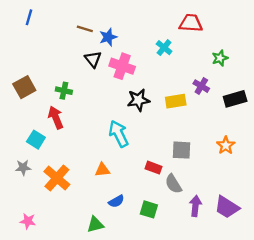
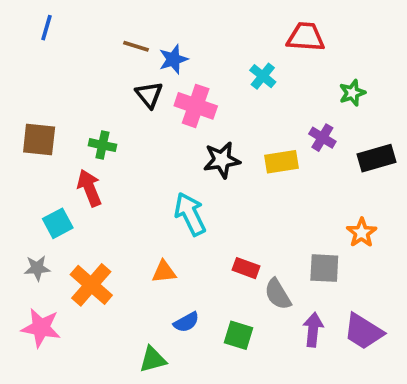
brown square: (24, 87) -> (39, 139), turned 35
cyan square: (36, 140) -> (58, 223), turned 30
gray square: (181, 150) -> (324, 268), moved
pink star: (28, 221) -> (41, 328), moved, size x1.5

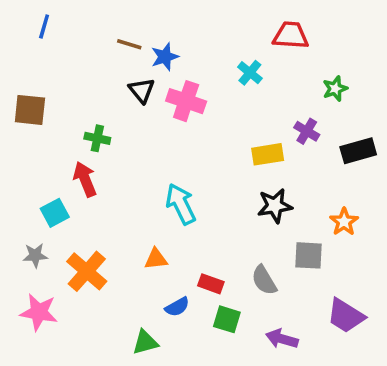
brown square: (39, 139) -> (30, 110), moved
black star: (222, 160) -> (275, 206), moved
red rectangle: (246, 268) -> (211, 284), moved
purple arrow: (313, 330) -> (282, 339), moved, turned -80

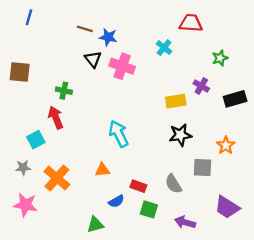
blue star: (165, 57) -> (108, 37), turned 30

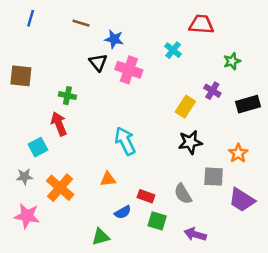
brown line: (85, 29) -> (81, 23), moved
yellow rectangle: (176, 101) -> (185, 107), turned -48
purple trapezoid: (227, 207) -> (242, 200), moved

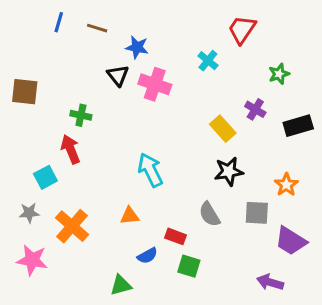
blue line: (31, 18) -> (59, 22), moved
red trapezoid: (201, 24) -> (242, 30), turned -60
yellow rectangle: (185, 107) -> (223, 129), turned -75
gray semicircle: (183, 194) -> (209, 214), moved
purple arrow: (195, 234) -> (270, 282), moved

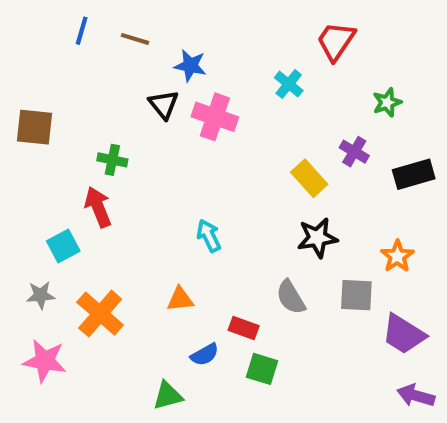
cyan arrow: (150, 170) -> (209, 236), size x0.7
purple arrow: (270, 282) -> (416, 396), moved

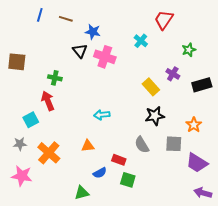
cyan arrow: (209, 236) -> (102, 115), turned -70

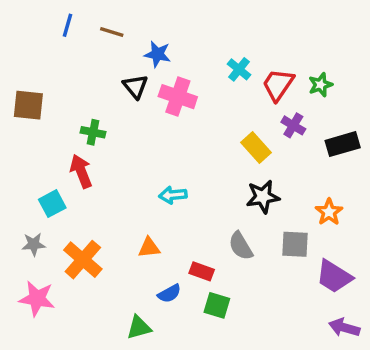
red trapezoid: (164, 20) -> (278, 85), moved

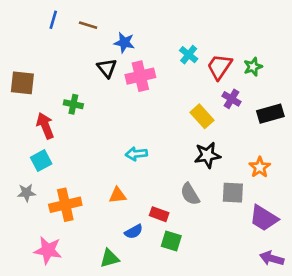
pink cross: (178, 97) -> (140, 76), turned -32
red arrow: (81, 171) -> (45, 126), moved
orange cross: (83, 260) -> (65, 205), turned 36
pink star: (37, 299) -> (48, 250), moved

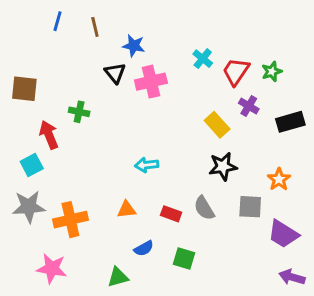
brown line: (88, 25) -> (95, 27), turned 60
cyan square: (41, 161) -> (32, 165), moved
gray star: (26, 193) -> (29, 207), size x1.6
red rectangle: (159, 214) -> (171, 214), moved

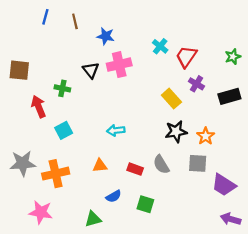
green star: (272, 72) -> (233, 57), moved
black triangle: (115, 73) -> (91, 70), moved
cyan square: (32, 165) -> (64, 130), moved
orange star: (279, 179) -> (206, 136), moved

